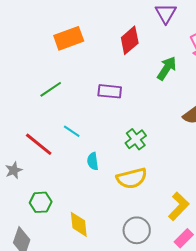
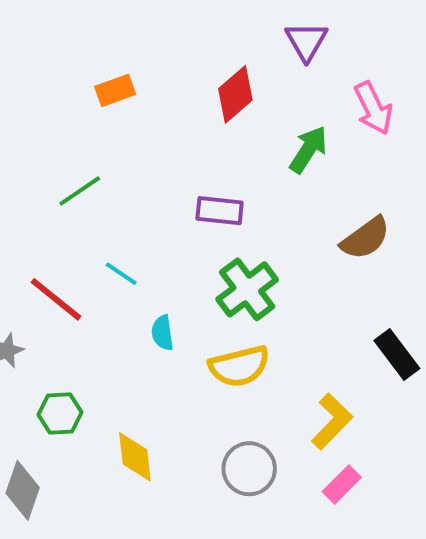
orange rectangle: (69, 38) -> (115, 90), size x0.7
purple rectangle: (110, 91) -> (220, 211), moved
green cross: (136, 139) -> (247, 289), size x1.4

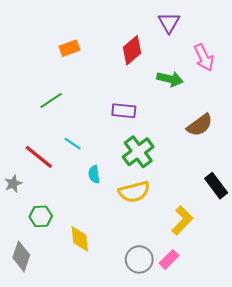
green arrow: (308, 150) -> (170, 79), turned 70
gray circle: (249, 469) -> (139, 259), moved
pink rectangle: (342, 484) -> (169, 259), moved

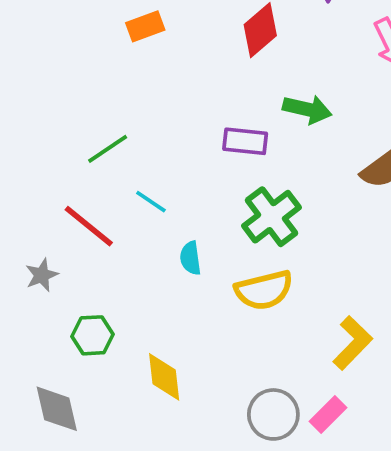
green arrow: (170, 79) -> (307, 109), moved
green line: (51, 101) -> (108, 149), moved
gray diamond: (21, 256) -> (57, 409), turned -32

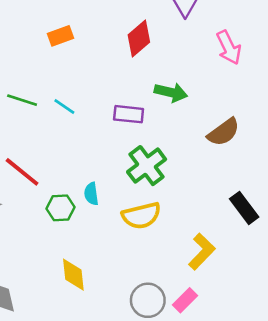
green line: (108, 149) -> (22, 100), moved, turned 52
cyan line: (151, 202) -> (64, 106), moved
green hexagon: (93, 335) -> (61, 208), moved

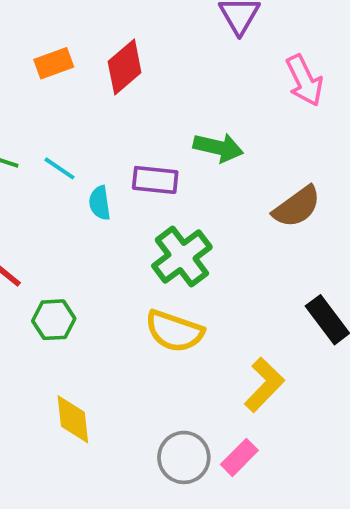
red diamond: (139, 38) -> (125, 67), moved
cyan semicircle: (91, 194) -> (100, 203), moved
yellow semicircle: (141, 216) -> (174, 331), turned 33

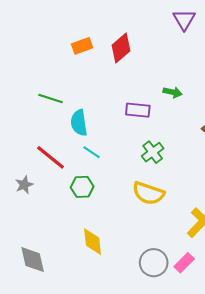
green arrow: (218, 147) -> (173, 92), size x0.7
cyan line: (59, 168) -> (92, 152), moved
cyan semicircle: (100, 203) -> (79, 123), moved, size x1.4
green cross: (182, 257) -> (153, 152), size x0.7

